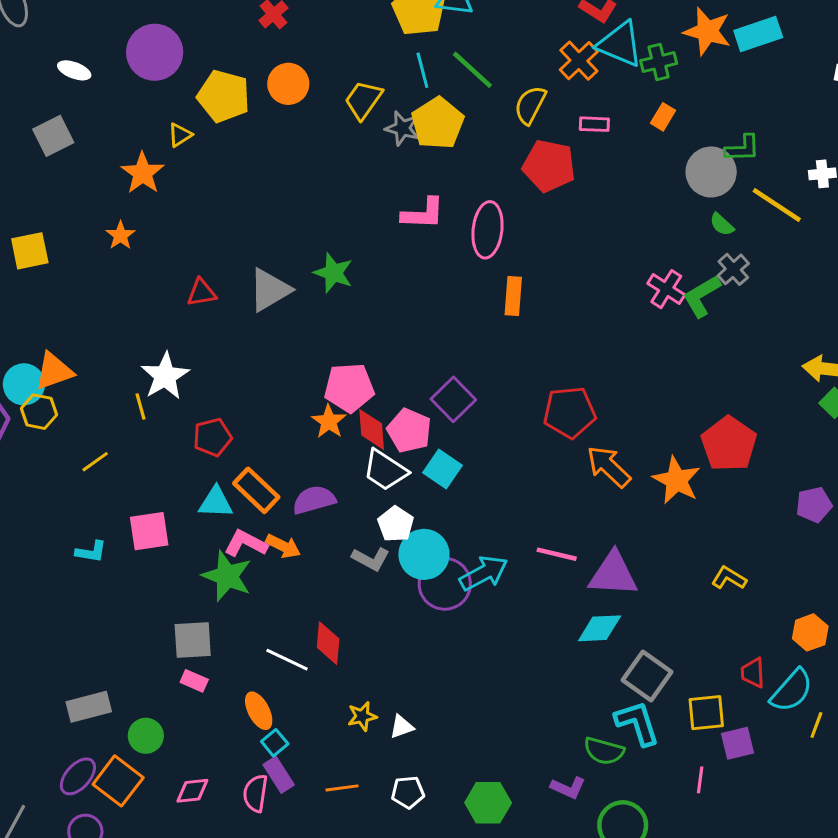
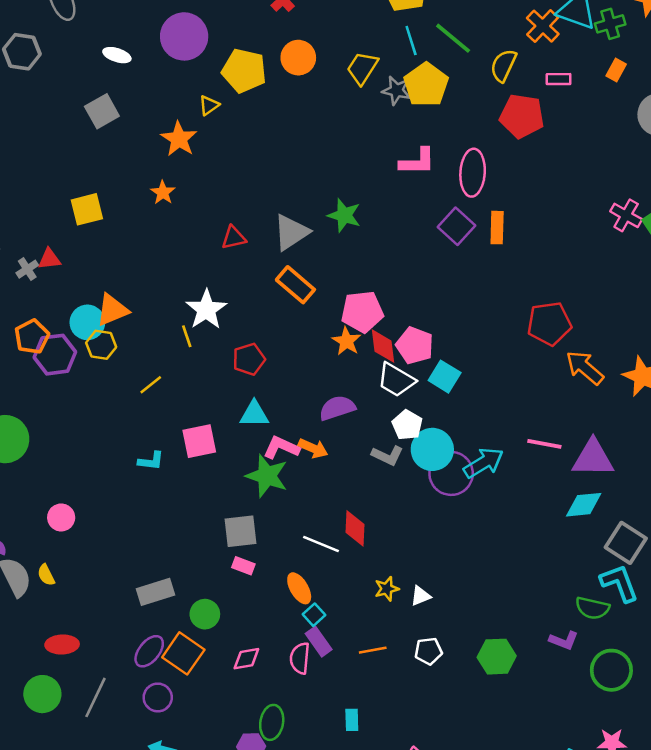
purple square: (453, 399) -> (457, 226), moved
orange rectangle: (256, 490) -> (295, 285), moved

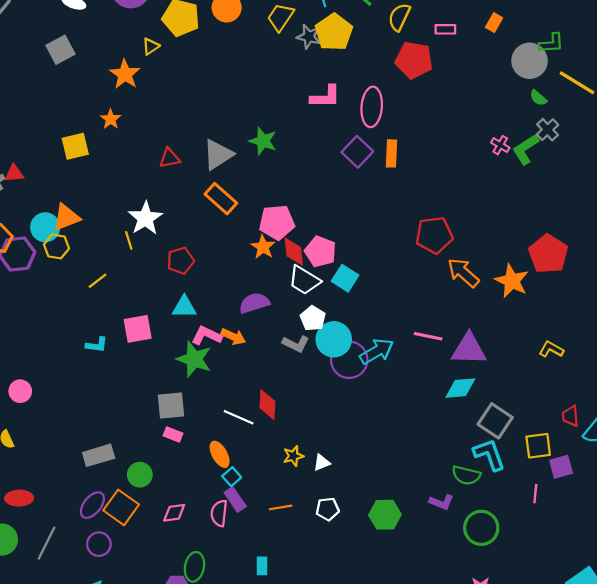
yellow square: (87, 209) -> (75, 146), moved
pink cross: (626, 215) -> (500, 145), size x0.7

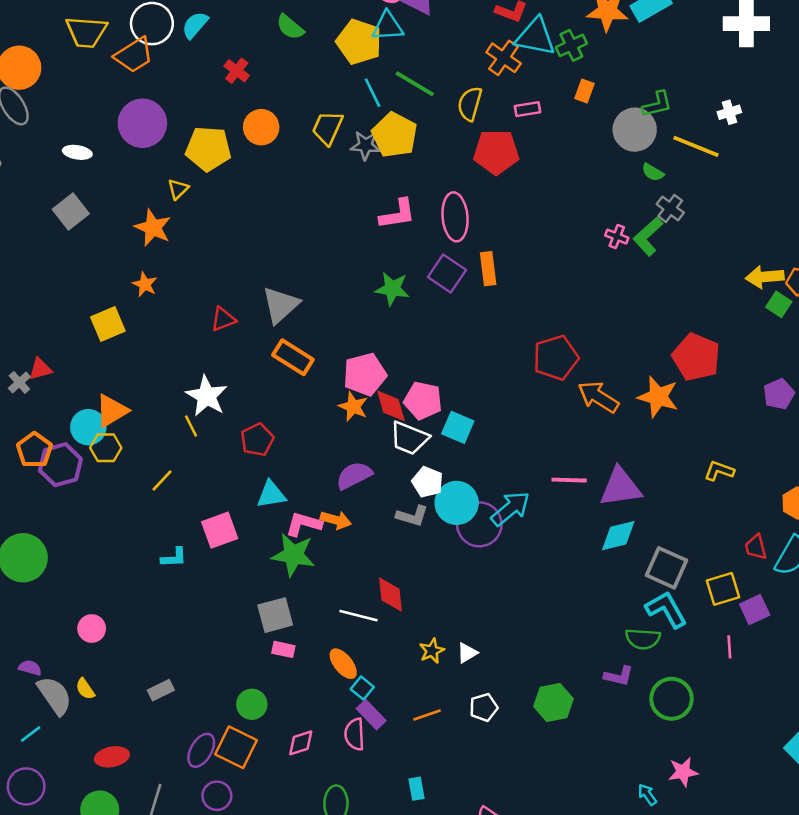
green star: (263, 141) -> (392, 289), moved
gray rectangle: (99, 455) -> (161, 690), moved, size x0.7

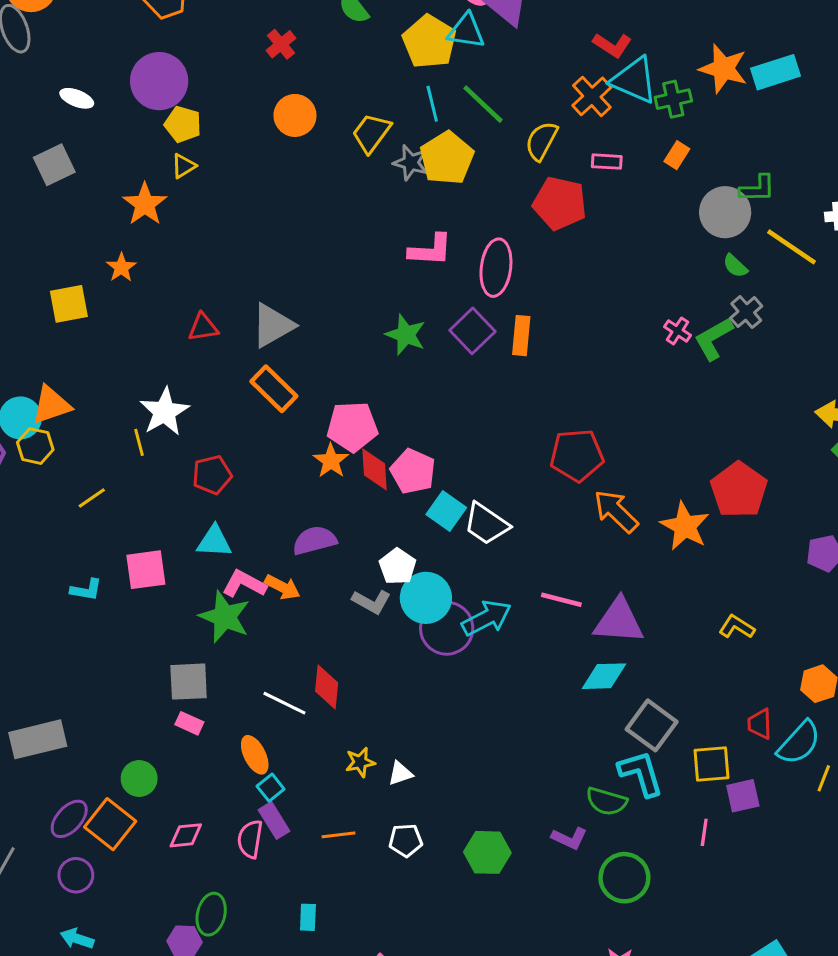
yellow pentagon: (208, 149) -> (183, 124), moved, size x0.7
white trapezoid: (409, 438) -> (486, 524), moved
gray rectangle: (161, 690) -> (38, 739), size x1.8

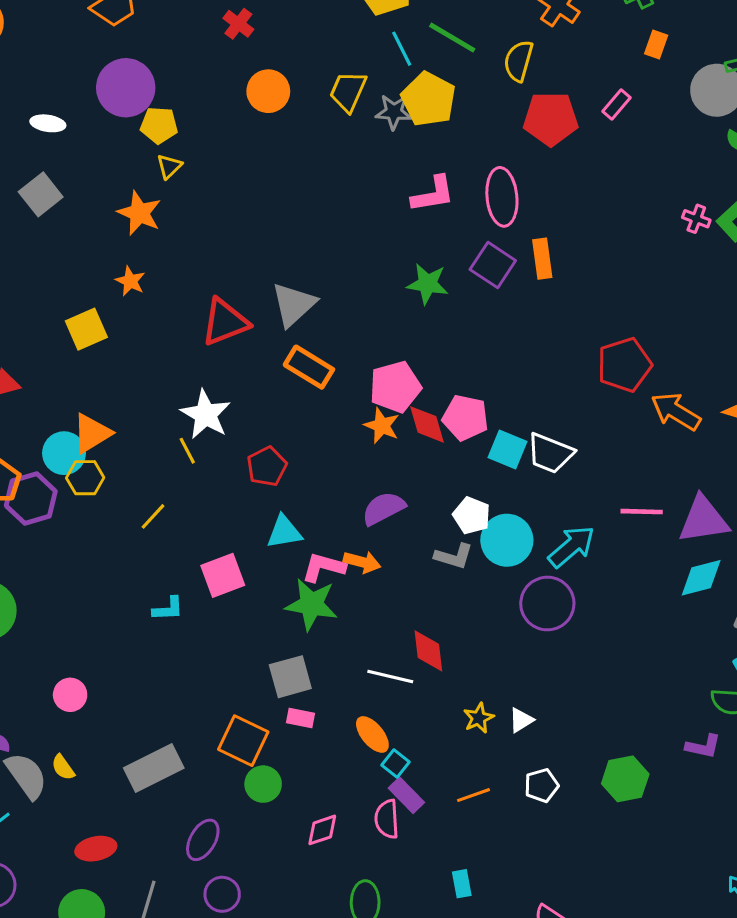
pink rectangle: (607, 162) -> (617, 105), moved, turned -40
red triangle: (203, 327) -> (225, 322), size x1.6
purple circle: (447, 628) -> (547, 604), moved
orange square: (110, 824) -> (243, 741), moved

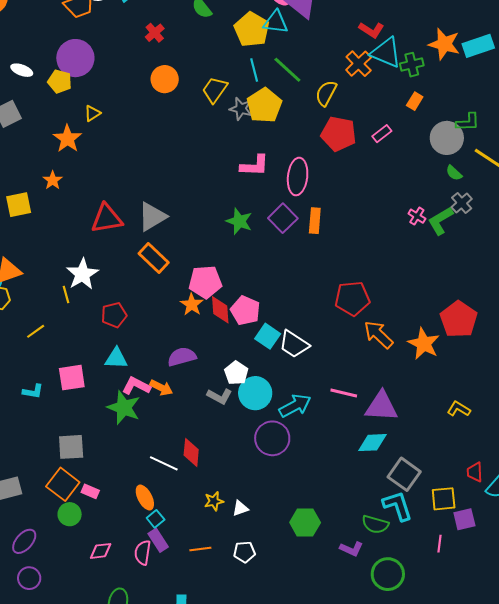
yellow pentagon: (159, 125) -> (60, 81), moved
gray square: (290, 677) -> (71, 447), moved
pink rectangle: (300, 718) -> (90, 491), moved
green hexagon: (625, 779) -> (305, 523), moved

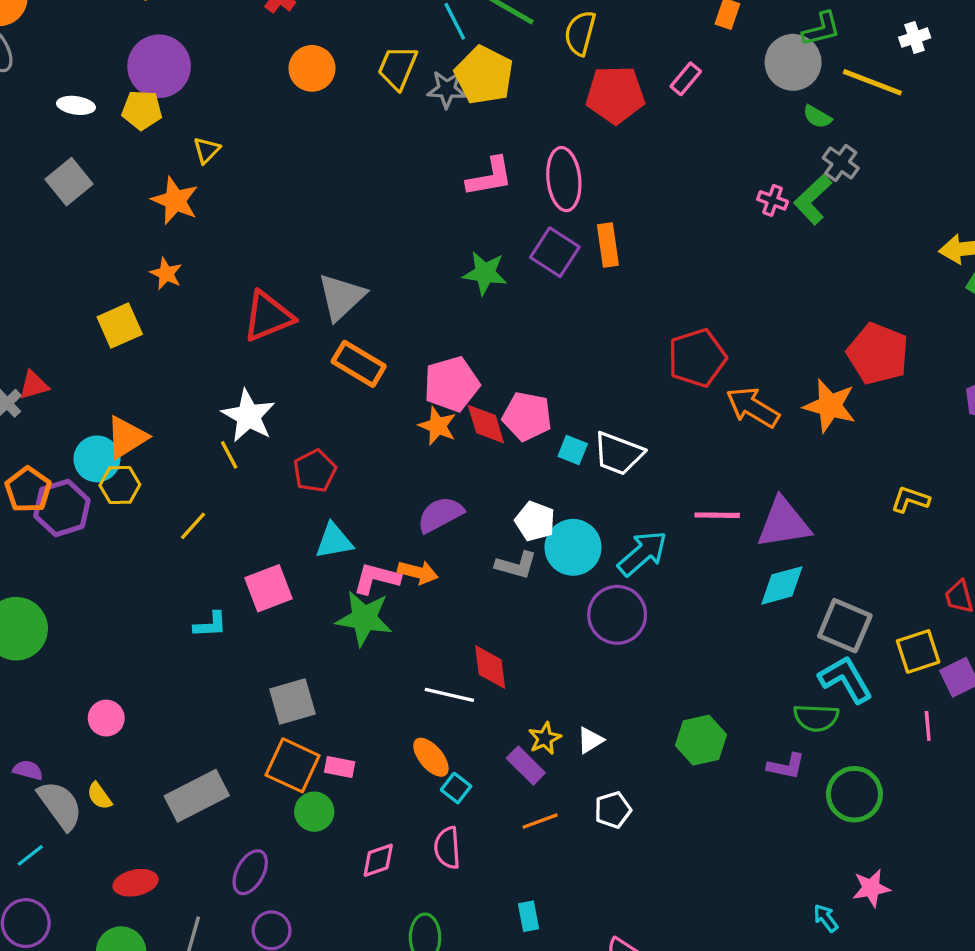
cyan square: (268, 336) -> (573, 450), size x0.7
purple rectangle: (158, 540) -> (526, 766), moved

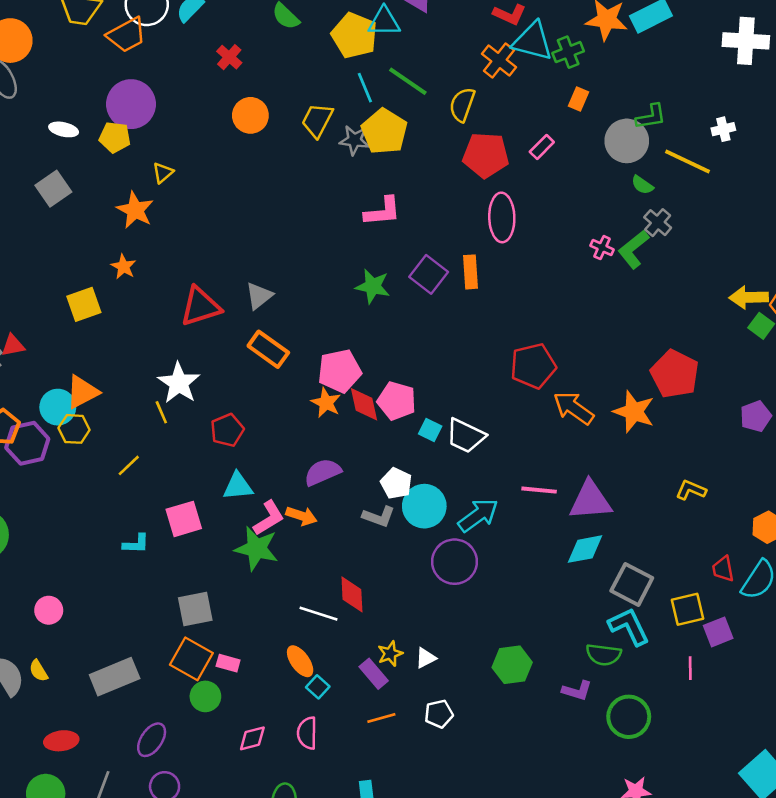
pink ellipse: (564, 179) -> (502, 217), moved
gray triangle: (341, 297) -> (259, 296), size x0.7
pink L-shape: (377, 578) -> (269, 518), turned 129

